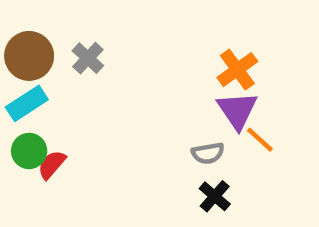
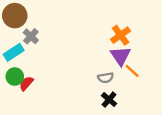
brown circle: (29, 56) -> (15, 16), moved
gray cross: (88, 58) -> (31, 36), moved

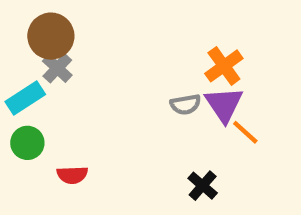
brown circle: (15, 16) -> (51, 36), moved
gray semicircle: (106, 78) -> (185, 104), moved
red semicircle: (26, 83) -> (72, 175), moved, turned -133

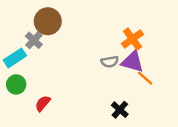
brown circle: (51, 36) -> (48, 21), moved
purple triangle: (224, 104) -> (132, 62), turned -40
red semicircle: (72, 175) -> (43, 103), turned 132

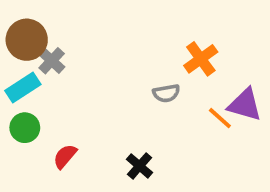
brown circle: (48, 21) -> (27, 40), moved
purple triangle: (132, 62) -> (245, 105), moved
black cross: (120, 110) -> (140, 166), moved

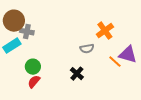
gray cross: (52, 61) -> (27, 32), turned -32
green circle: (25, 128) -> (33, 67), moved
black cross: (140, 166) -> (77, 74), moved

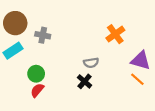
gray cross: (27, 32) -> (43, 35), moved
gray semicircle: (87, 49) -> (91, 63), moved
orange line: (115, 62) -> (137, 79), moved

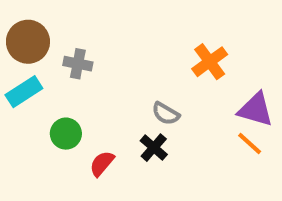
gray semicircle: (91, 63) -> (166, 114), turned 40
red semicircle: (37, 90) -> (102, 164), moved

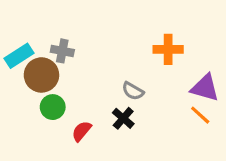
brown circle: (28, 42) -> (41, 75), moved
orange cross: (210, 62) -> (168, 49), turned 36
cyan rectangle: (24, 92) -> (19, 56), moved

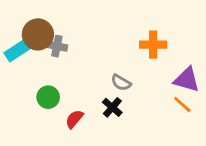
brown circle: (41, 75) -> (38, 34), moved

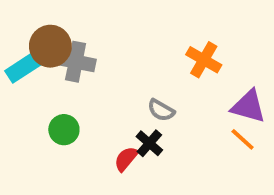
orange cross: (153, 45) -> (204, 60), turned 30
gray cross: (57, 46) -> (76, 62), size x1.4
red semicircle: (74, 119) -> (126, 159), moved

